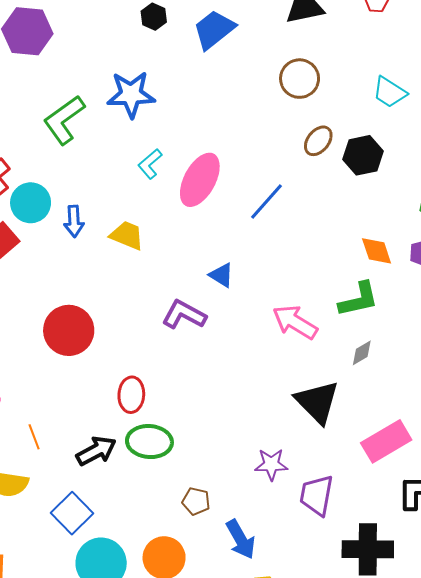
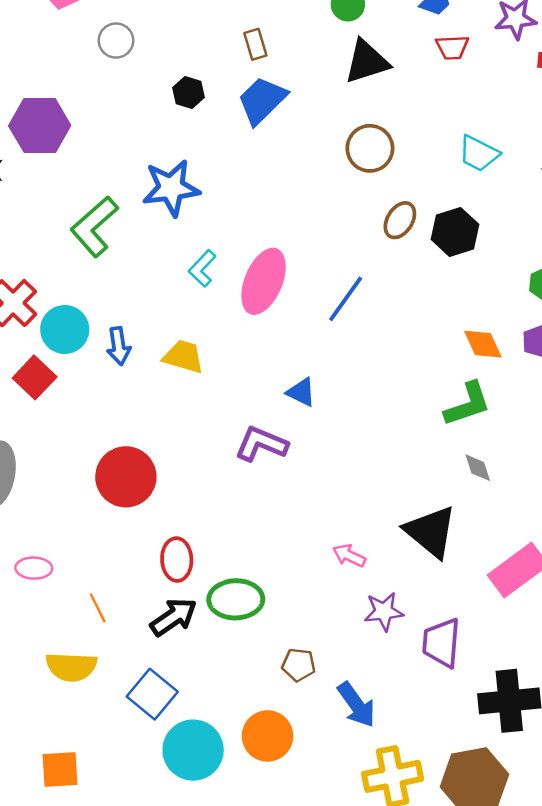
pink arrow: (295, 322) -> (349, 556), moved, size x0.6
gray diamond: (362, 353) -> (478, 468), turned -72
red ellipse: (131, 395) -> (177, 560), moved

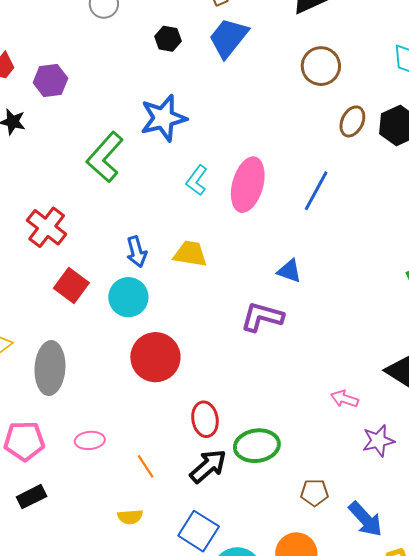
purple hexagon: (40, 126) -> (50, 80), size x0.7
cyan circle: (65, 329) -> (128, 297), moved
yellow semicircle: (71, 667) -> (130, 517), size x0.6

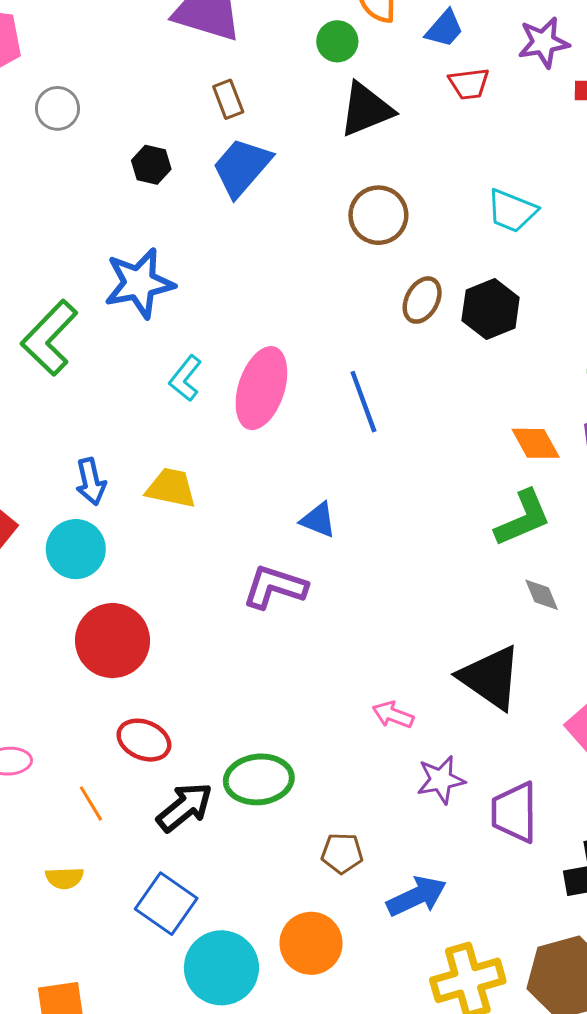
blue line: (316, 191) -> (363, 402), turned -51
red ellipse: (205, 419) -> (144, 740), moved, turned -60
blue arrow: (365, 519) -> (417, 896), turned -75

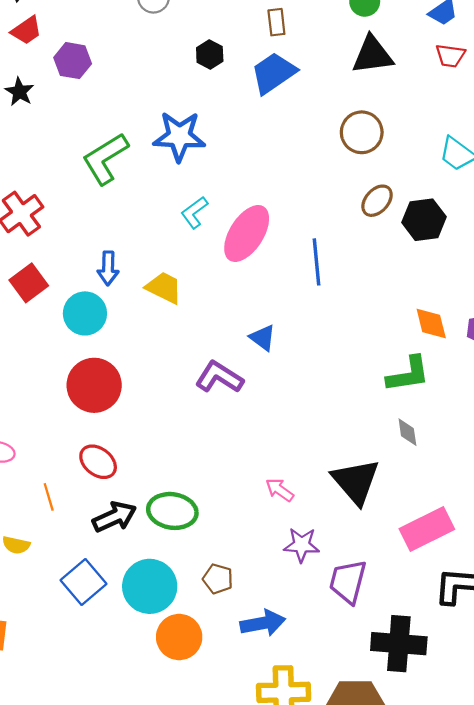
cyan circle: (221, 968) -> (150, 586), moved

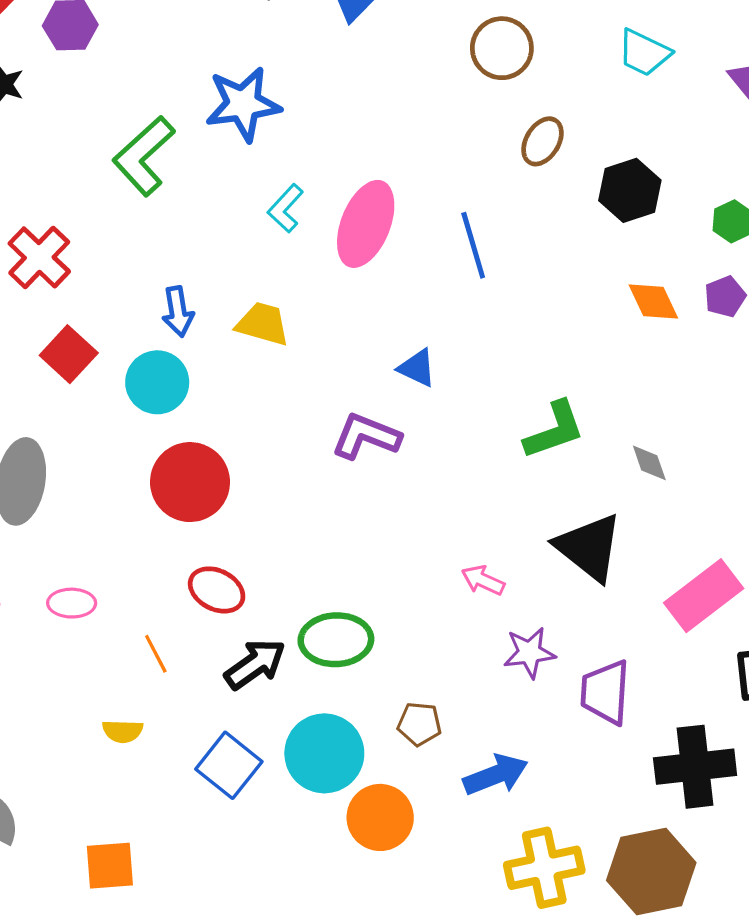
black hexagon: (424, 220) -> (630, 190), moved
green L-shape: (408, 374) -> (554, 430), moved

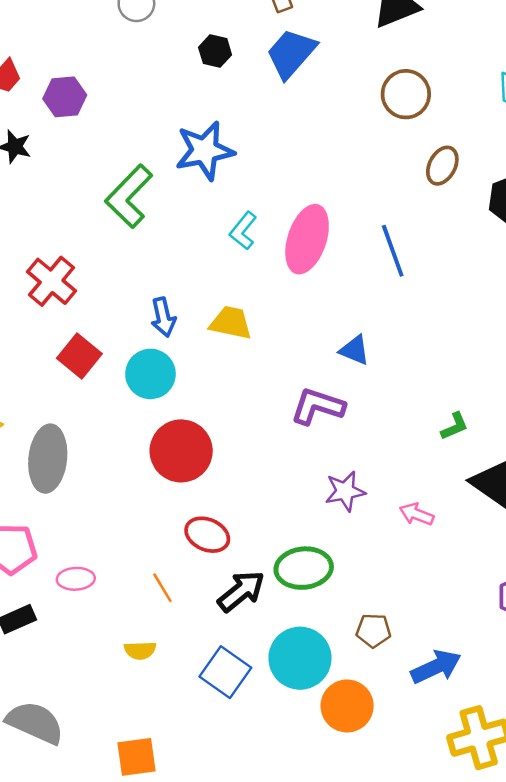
green L-shape: (554, 430) -> (455, 426), moved, size x0.6
pink ellipse: (72, 603) -> (76, 579), moved
purple star: (529, 653) -> (345, 491), moved

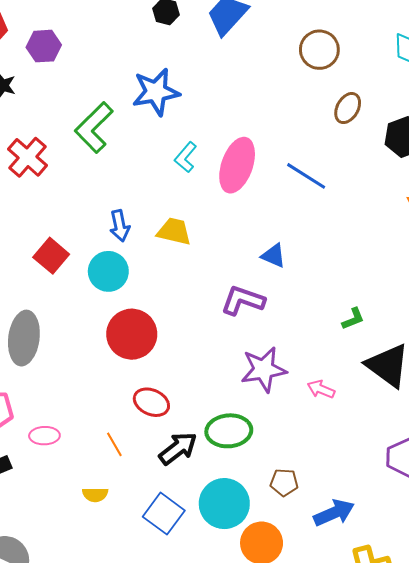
blue line: (393, 251) -> (306, 176), turned -39
red cross: (52, 281) -> (28, 157), moved
purple star: (345, 491) -> (264, 369), size x1.4

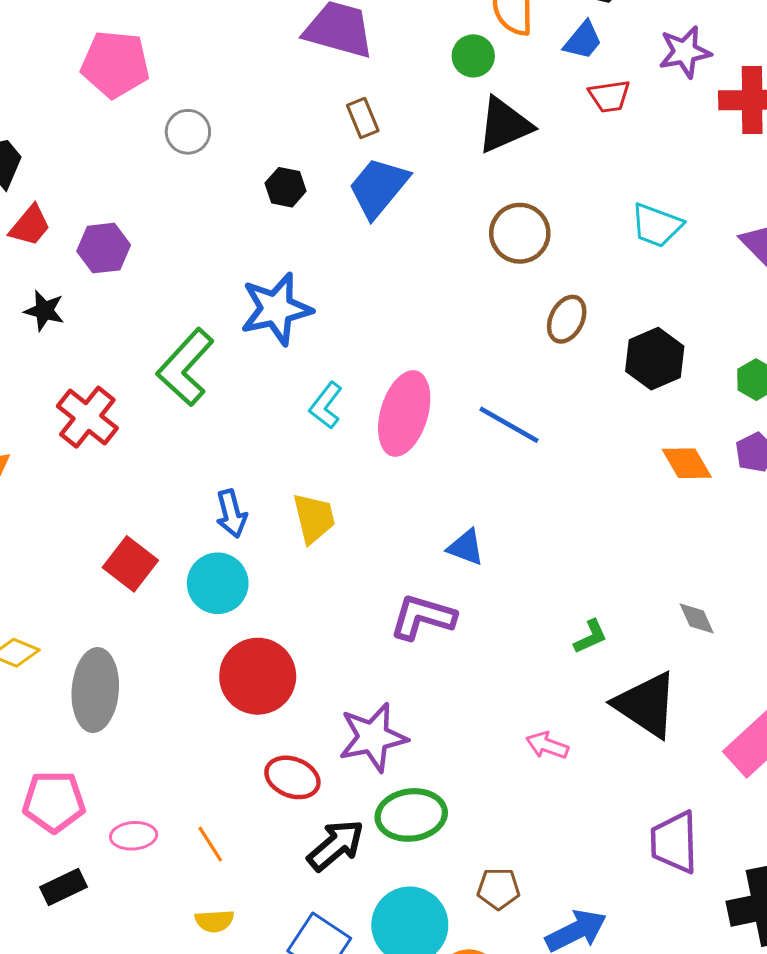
yellow trapezoid: (174, 231) -> (314, 518), turned 66
purple star: (264, 369) -> (373, 737), moved
orange line: (114, 444) -> (210, 844), moved

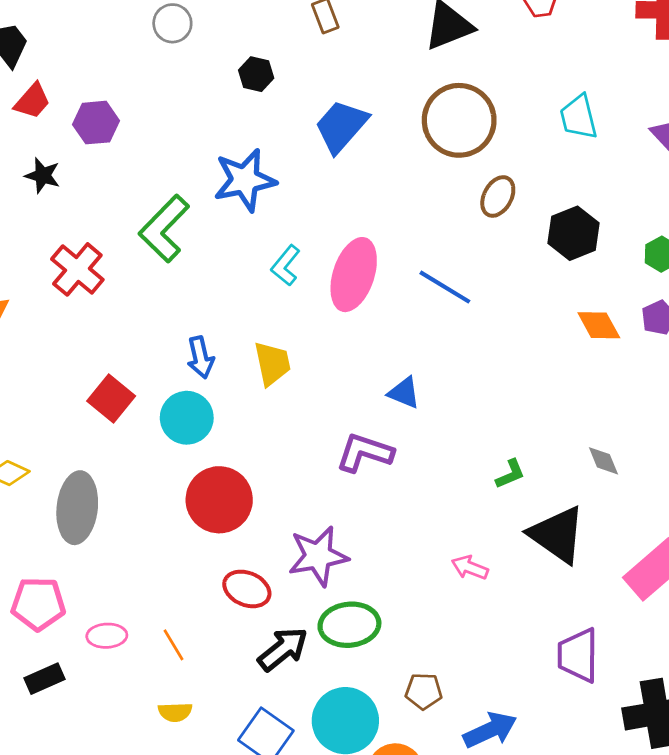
blue trapezoid: (378, 187) -> (341, 126), moved
cyan trapezoid: (657, 225) -> (579, 117), turned 54
brown circle: (520, 233) -> (459, 120), size x1.4

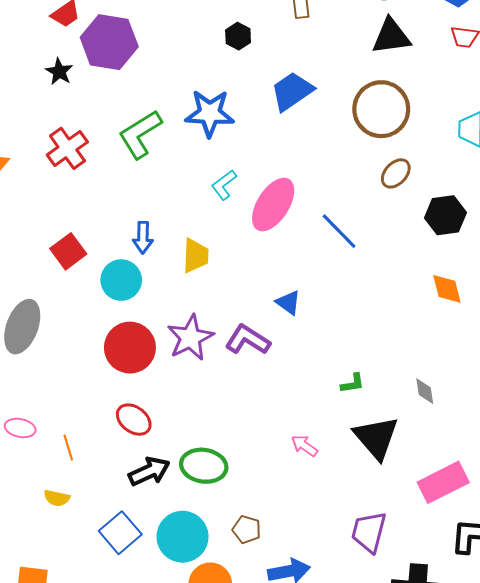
purple hexagon: (96, 123) -> (109, 42), size x1.6
purple star: (318, 556) -> (190, 338), moved, turned -30

